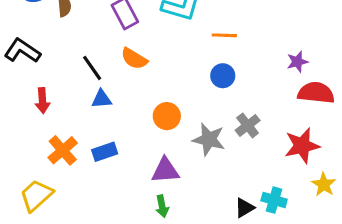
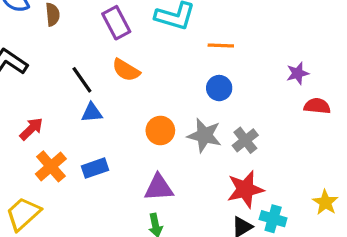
red semicircle: (316, 93) -> (317, 106), size x0.7
red arrow: (42, 101) -> (31, 129), moved, turned -130
gray star: (209, 139) -> (204, 135), moved
red star: (302, 146) -> (245, 189), moved

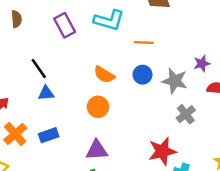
orange semicircle: (126, 70) -> (104, 75), moved
gray star: (204, 135) -> (175, 81), moved
gray cross: (245, 140) -> (186, 114), moved

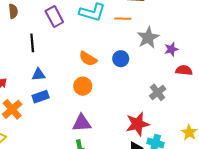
orange line: (144, 43) -> (123, 19), moved
black line: (39, 68) -> (32, 43), moved, turned 30
gray star: (175, 81) -> (148, 38), moved, turned 30
blue rectangle: (49, 135) -> (41, 97), moved

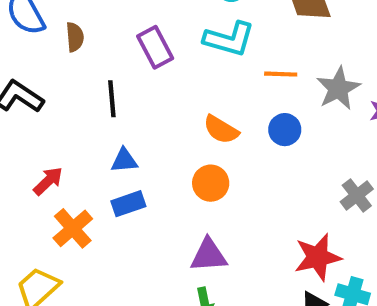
orange line: (123, 19) -> (281, 74), moved

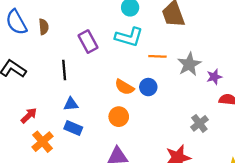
brown semicircle: (75, 37) -> (44, 27), moved
blue circle: (285, 130) -> (148, 87), moved
blue rectangle: (128, 204) -> (73, 128), turned 42

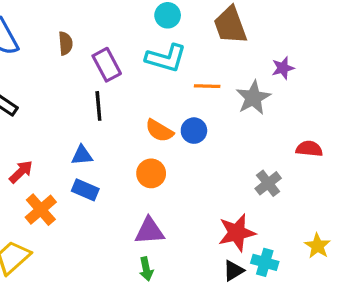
brown semicircle: (44, 27) -> (65, 43), moved
black line: (64, 70) -> (98, 106), moved
purple star: (214, 77) -> (283, 68), moved

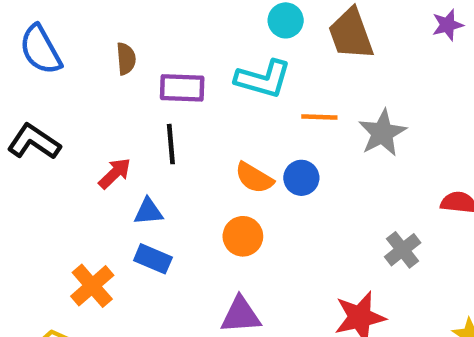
cyan circle: (168, 15) -> (286, 20), moved
purple rectangle: (107, 65) -> (182, 88), turned -60
purple star: (283, 68) -> (448, 25), moved
red arrow: (21, 172) -> (115, 173), moved

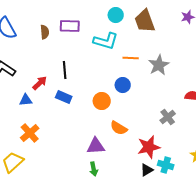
purple rectangle: (182, 88) -> (70, 26), moved
orange semicircle: (254, 178) -> (119, 128), moved
blue triangle: (148, 212) -> (26, 100), moved
orange circle: (243, 236) -> (102, 101), moved
blue rectangle: (153, 259) -> (64, 97), moved

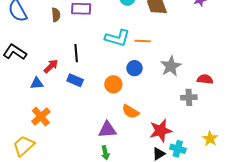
cyan L-shape: (106, 41) -> (117, 38), moved
gray star: (159, 65) -> (171, 66), moved
gray cross: (168, 117) -> (189, 97), moved, turned 35

